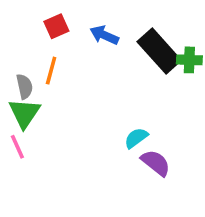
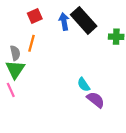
blue arrow: (104, 35) -> (64, 22), turned 56
black rectangle: (159, 51) -> (84, 20), moved
cyan semicircle: (136, 138) -> (84, 85), turned -88

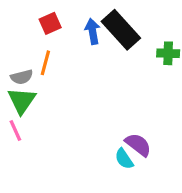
gray semicircle: (15, 53) -> (22, 77), turned 88
cyan semicircle: (84, 85) -> (124, 159), moved

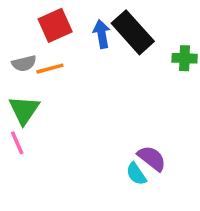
red square: (50, 23) -> (55, 25), size x1.4
orange line: (45, 63) -> (50, 69), turned 60
gray semicircle: (22, 77) -> (24, 63), moved

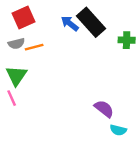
red square: (55, 25) -> (23, 18), moved
blue arrow: (102, 34) -> (70, 23), turned -42
cyan semicircle: (136, 174) -> (118, 130), moved, turned -42

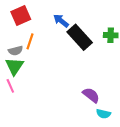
black rectangle: (91, 22) -> (80, 37), moved
gray semicircle: (16, 44) -> (16, 51), moved
orange line: (34, 47) -> (30, 41), turned -56

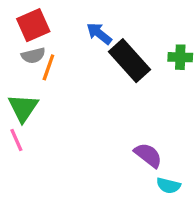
gray semicircle: (16, 51) -> (33, 56), moved

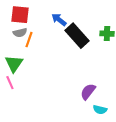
red square: (33, 25) -> (20, 15), turned 30
purple semicircle: (148, 155) -> (88, 92), turned -90

